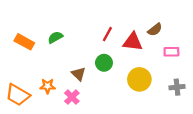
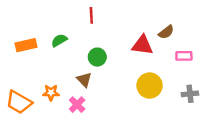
red line: (107, 34) -> (91, 15), moved, turned -32
orange rectangle: (24, 42) -> (26, 45), turned -42
green circle: (104, 63) -> (97, 57), moved

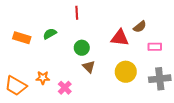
orange rectangle: (26, 45) -> (22, 38), turned 30
brown triangle: (84, 80) -> (89, 67), moved
gray cross: (190, 94) -> (160, 79), size x1.5

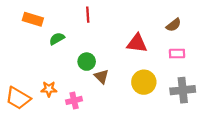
brown semicircle: (140, 27) -> (174, 25), moved
orange rectangle: (22, 38) -> (33, 19), moved
green circle: (82, 48) -> (87, 62), moved
pink cross: (65, 88) -> (74, 100), turned 32

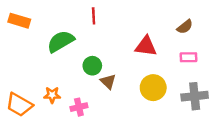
orange rectangle: (33, 19) -> (19, 21), moved
green semicircle: (57, 39) -> (61, 41), size x1.6

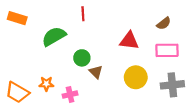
pink rectangle: (188, 57) -> (167, 50), size x1.5

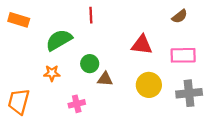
brown semicircle: (164, 23) -> (180, 16), moved
brown triangle: (96, 72) -> (105, 79), turned -40
orange star: (46, 84) -> (52, 73), moved
orange trapezoid: (17, 92) -> (19, 101), turned 75

